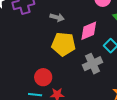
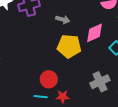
gray cross: (93, 64) -> (100, 82), moved

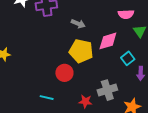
red circle: (49, 79) -> (64, 73), moved
red star: (63, 97) -> (85, 101), moved

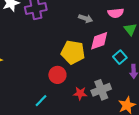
gray arrow: (78, 24) -> (86, 18), moved
cyan line: (47, 98) -> (41, 101), turned -56
red star: (85, 101) -> (80, 93), moved

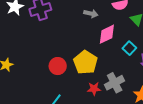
yellow pentagon: (73, 52) -> (85, 62), moved, turned 30
red circle: (57, 75) -> (58, 66), moved

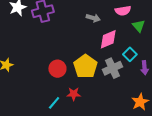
gray cross: (115, 83) -> (113, 68), moved
red star: (94, 89) -> (74, 94), moved

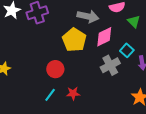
gray arrow: (93, 18) -> (88, 16), size x1.5
yellow pentagon: (85, 66) -> (74, 40), moved
cyan line: (54, 103) -> (50, 95), moved

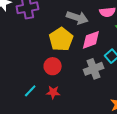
red circle: (55, 69) -> (53, 66), moved

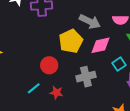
red circle: (53, 66) -> (49, 65), moved
gray cross: (94, 69) -> (86, 77), moved

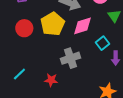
red circle: (49, 65) -> (24, 28), moved
red star: (56, 93) -> (51, 80), moved

